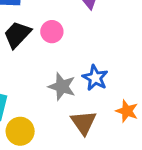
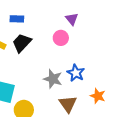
pink circle: (52, 32) -> (61, 38), moved

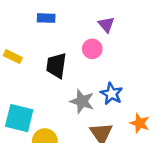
blue rectangle: (17, 19) -> (46, 18), moved
black trapezoid: (22, 43) -> (56, 66), moved, turned -35

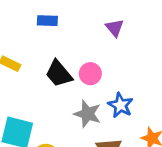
pink circle: (92, 49) -> (90, 74), moved
black trapezoid: (56, 66) -> (59, 74), turned -48

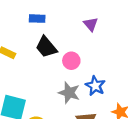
black trapezoid: (59, 74) -> (46, 47), moved

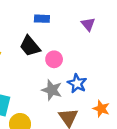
blue rectangle: (37, 19) -> (42, 19), moved
purple triangle: (91, 24) -> (88, 24), moved

